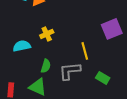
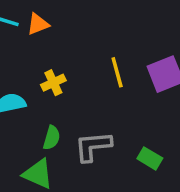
yellow line: (85, 51) -> (117, 72), moved

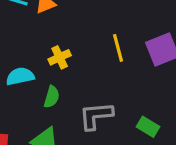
green semicircle: (52, 138) -> (52, 97), moved

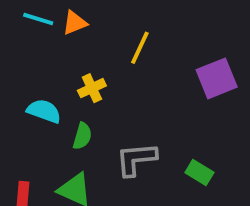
yellow line: (118, 48) -> (140, 48), moved, turned 40
cyan semicircle: (20, 76) -> (44, 111), turned 32

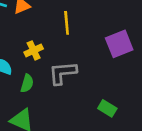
yellow line: (140, 48) -> (67, 23), turned -30
gray L-shape: (136, 159) -> (63, 73), moved

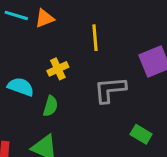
gray L-shape: (63, 73) -> (110, 90), moved

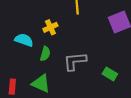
gray L-shape: (110, 90) -> (75, 61), moved

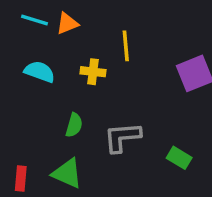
yellow cross: (50, 27) -> (93, 72), moved, turned 32
cyan semicircle: (24, 40) -> (40, 72), moved

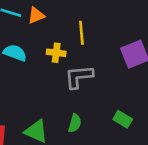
green semicircle: (74, 125) -> (75, 123), moved
gray L-shape: (122, 137) -> (79, 77), moved

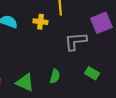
gray L-shape: (79, 77) -> (76, 41), moved

